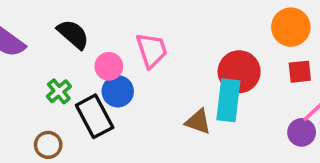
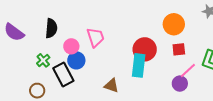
black semicircle: (73, 34) -> (51, 28), turned 54
brown triangle: (198, 122) -> (112, 86), moved

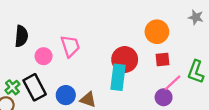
green cross: (43, 60) -> (12, 87), moved
blue circle: (76, 60) -> (66, 95), moved

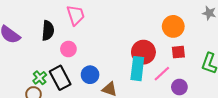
pink trapezoid: (70, 46) -> (76, 15), moved
pink line: (172, 83) -> (162, 74), moved
blue circle: (66, 95) -> (90, 75), moved

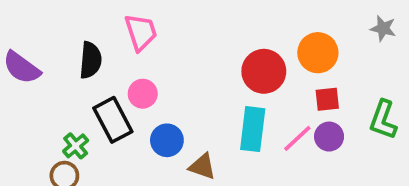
pink circle: (68, 49) -> (143, 94), moved
red circle: (143, 52) -> (264, 71), moved
black rectangle: (60, 78) -> (113, 120), moved
purple circle: (179, 87) -> (329, 137), moved

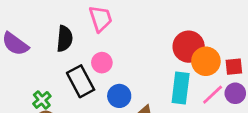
orange circle: (318, 53) -> (206, 61), moved
green cross: (76, 146) -> (42, 100), moved

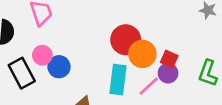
red square: (234, 67) -> (169, 59), turned 30
purple circle: (235, 93) -> (168, 73), moved
blue circle: (119, 96) -> (59, 67), moved

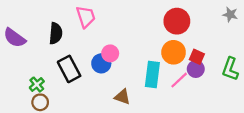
red circle: (126, 40) -> (177, 21), moved
pink circle: (42, 55) -> (110, 53), moved

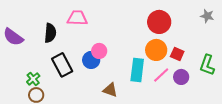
pink trapezoid: (86, 17) -> (77, 18), turned -70
purple circle: (196, 69) -> (181, 77), moved

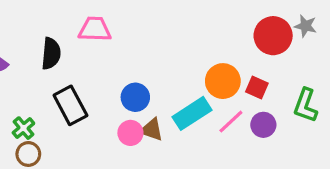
red circle: (159, 22) -> (273, 36), moved
pink circle: (99, 51) -> (130, 133), moved
blue circle: (91, 60) -> (135, 97), moved
cyan rectangle: (137, 70) -> (192, 113), turned 50
brown triangle: (110, 90) -> (152, 130), moved

